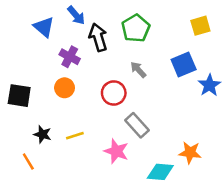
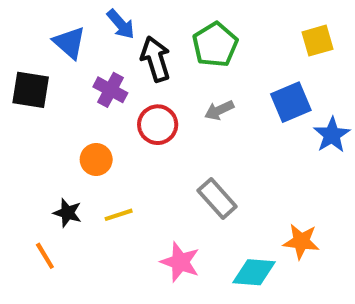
gray arrow: (138, 70) -> (219, 110), turned -72
orange circle: (65, 88) -> (96, 160), moved
red circle: (114, 93) -> (158, 125), moved
black square: (19, 96) -> (31, 90), moved
pink star: (116, 151) -> (180, 262), moved

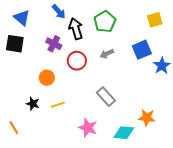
blue triangle: (69, 43) -> (22, 18), moved
orange line: (45, 256) -> (14, 128), moved

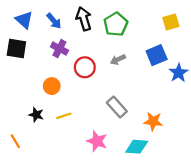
blue arrow: (59, 12) -> (54, 21), moved
black arrow: (76, 29) -> (84, 19), moved
orange star: (147, 118) -> (153, 121), moved

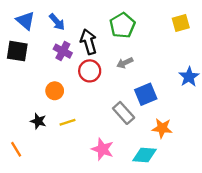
black arrow: (84, 19) -> (89, 42), moved
blue square: (157, 55) -> (146, 94), moved

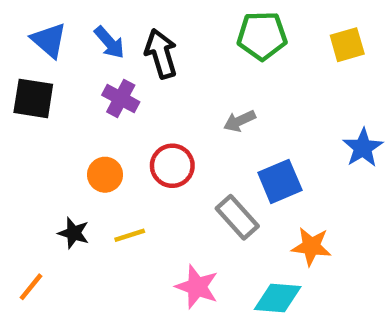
green pentagon: (122, 25) -> (262, 36), moved, turned 30
black arrow: (89, 42) -> (161, 54), moved
red circle: (90, 71) -> (172, 166), moved
orange line: (16, 149) -> (31, 287), turned 70

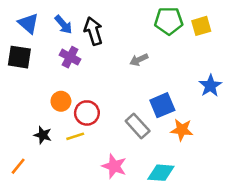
green pentagon: (262, 36) -> (169, 21), moved
gray arrow: (240, 121) -> (139, 60), moved
red circle: (172, 166) -> (87, 113), moved
orange star: (311, 246) -> (182, 130), moved

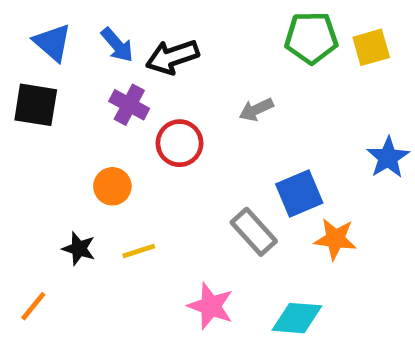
black arrow: (93, 31) -> (172, 57), turned -92
red circle: (87, 113) -> (179, 143), moved

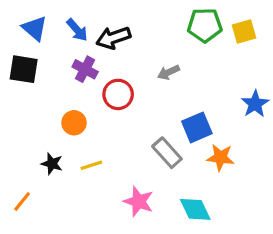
cyan diamond: (297, 318) -> (195, 209), turned 60

